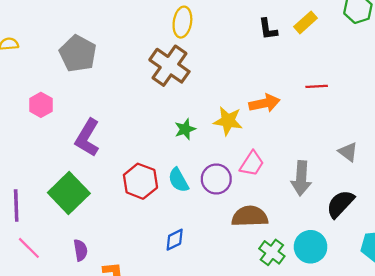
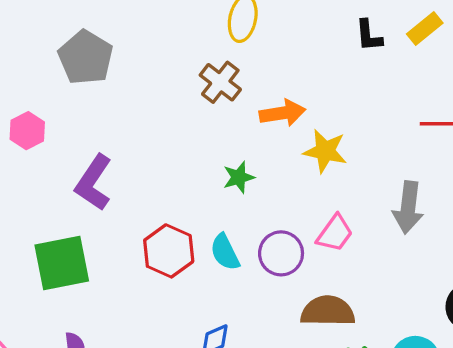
brown cross: (169, 66) -> (220, 82), size x0.7
orange arrow: (264, 103) -> (283, 113), moved
yellow star: (228, 121) -> (325, 151), moved
gray arrow: (301, 178) -> (408, 207), moved
green square: (69, 193) -> (62, 263), turned 30

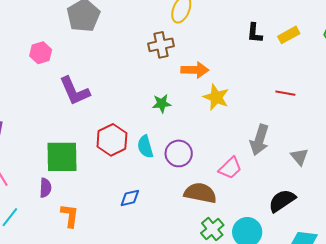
brown cross: (220, 82) -> (161, 45), turned 30
purple L-shape: (94, 183) -> (75, 91), turned -68
pink trapezoid: (335, 233) -> (230, 168), moved
green square: (62, 263) -> (62, 157), moved

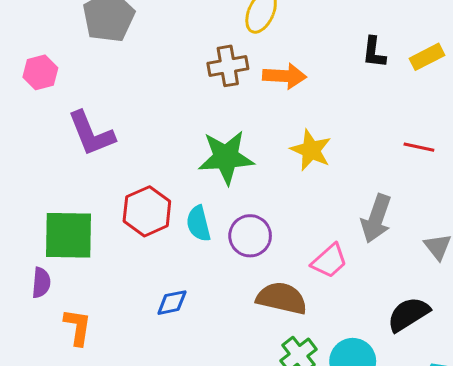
orange arrow: (195, 70) -> (285, 76), moved
green star: (162, 104) -> (226, 157), size x1.8

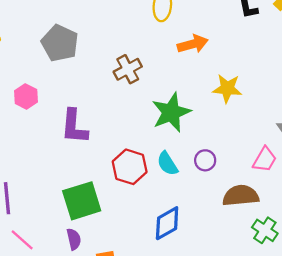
brown cross: (228, 66) -> (128, 69), moved
purple L-shape: (91, 134) -> (74, 127), turned 45
purple circle: (250, 236) -> (205, 160), size x0.7
blue diamond: (172, 303) -> (167, 223), size x1.5

